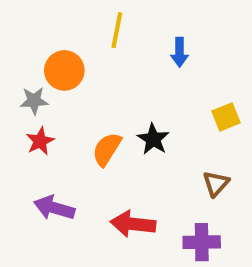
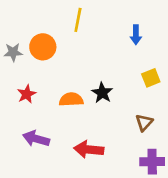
blue arrow: (180, 52) -> (136, 35), moved
gray star: (34, 101) -> (13, 52), moved
orange semicircle: (107, 149) -> (71, 100), turned 55
purple cross: (202, 242) -> (152, 162), moved

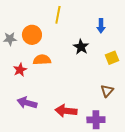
black star: (102, 93) -> (81, 47), moved
orange semicircle: (71, 100) -> (42, 60), moved
purple cross: (152, 162) -> (96, 120), moved

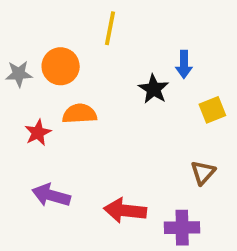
blue arrow: (101, 26) -> (184, 64), moved

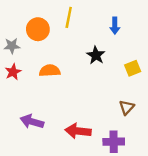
blue arrow: (184, 64) -> (115, 26), moved
orange circle: (61, 66) -> (38, 29), moved
red star: (38, 133) -> (13, 72), moved

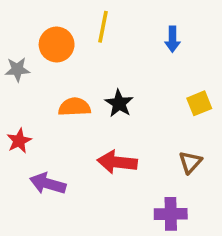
black star: (96, 55) -> (119, 103), moved
red star: (13, 72) -> (19, 141), moved
red arrow: (78, 131) -> (117, 162), moved

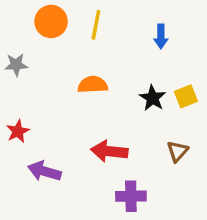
orange circle: (57, 45) -> (51, 21), moved
black star: (119, 103) -> (153, 98), moved
orange semicircle: (74, 107) -> (93, 85), moved
purple cross: (171, 214) -> (131, 196), moved

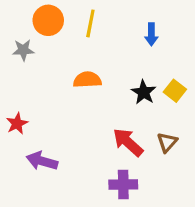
gray star: (16, 65) -> (23, 50), moved
yellow square: (186, 96) -> (175, 91), turned -30
red arrow: (109, 151) -> (128, 142), moved, turned 36

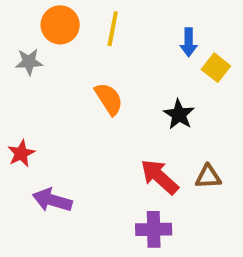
orange semicircle: (87, 80) -> (109, 99), turned 60
yellow square: (175, 91) -> (216, 68), moved
brown triangle: (167, 142) -> (208, 177), turned 45

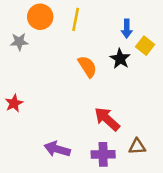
orange semicircle: (109, 99) -> (87, 67), moved
black star: (179, 114) -> (120, 59), moved
brown triangle: (208, 177) -> (137, 147), moved
purple arrow: (52, 200) -> (57, 149), moved

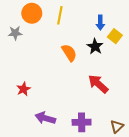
red star: (14, 103) -> (23, 89), moved
red arrow: (107, 119) -> (98, 84), moved
brown triangle: (137, 147) -> (117, 126), moved, turned -40

